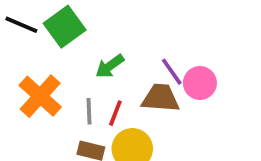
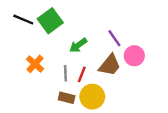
purple line: (172, 72) -> (114, 38), moved
orange cross: (40, 96) -> (35, 64), size x0.7
brown trapezoid: (160, 98) -> (110, 65), turned 125

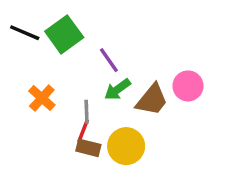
purple line: (114, 38) -> (109, 60), moved
green arrow: (78, 45) -> (118, 89), moved
red line: (82, 74) -> (83, 131), moved

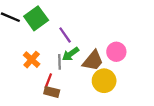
orange cross: (42, 98) -> (32, 60), moved
gray line: (87, 112) -> (59, 62), moved
yellow circle: (126, 146) -> (104, 81), moved

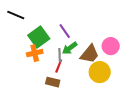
green square: (36, 18) -> (39, 37), moved
orange cross: (32, 60) -> (35, 53), turned 35
red line: (48, 81) -> (59, 66), moved

